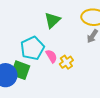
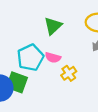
pink semicircle: (51, 56) -> (53, 58), moved, turned 136

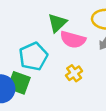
pink semicircle: (53, 58) -> (73, 40), moved, size x1.5

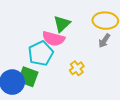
pink semicircle: (73, 40) -> (53, 39), moved

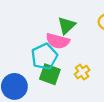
green square: (28, 77) -> (50, 74), moved

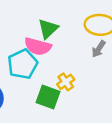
green square: (50, 74) -> (48, 97), moved

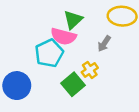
gray arrow: (99, 49) -> (104, 44), moved
green square: (48, 97) -> (73, 84), turned 30

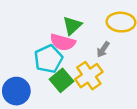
yellow cross: (90, 70) -> (89, 76), size x1.6
green square: (73, 84) -> (62, 80), moved

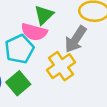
gray arrow: (103, 49) -> (76, 39), size x1.6
green square: (62, 80) -> (18, 83), moved

